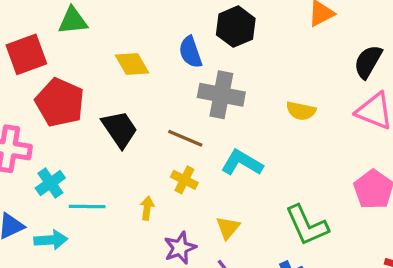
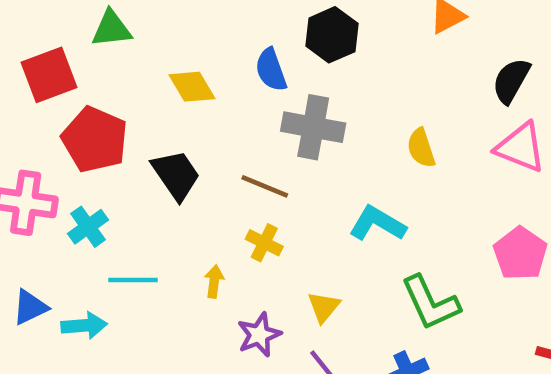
yellow semicircle: (301, 111) -> (421, 148), turned 60
cyan L-shape: (242, 163) -> (377, 224), moved
cyan cross: (50, 183) -> (88, 227), moved

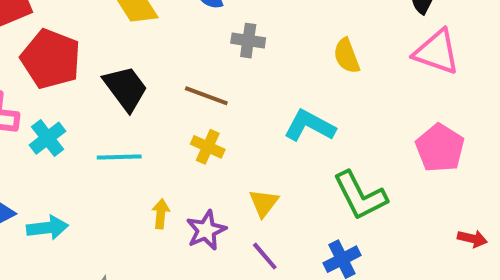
gray cross: (313, 127) -> (248, 41), size x0.6
cyan line: (133, 280) -> (119, 157), moved
yellow arrow: (214, 281) -> (161, 214), moved

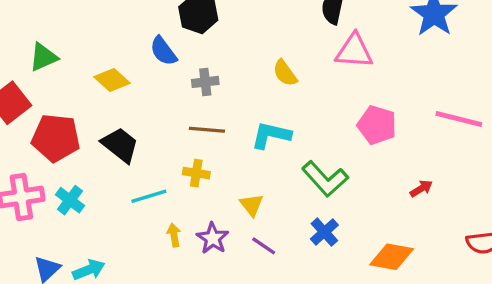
brown line: (206, 96) -> (207, 130), moved
cyan line: (119, 157) -> (149, 196), moved
red arrow: (472, 239) -> (421, 189), turned -30

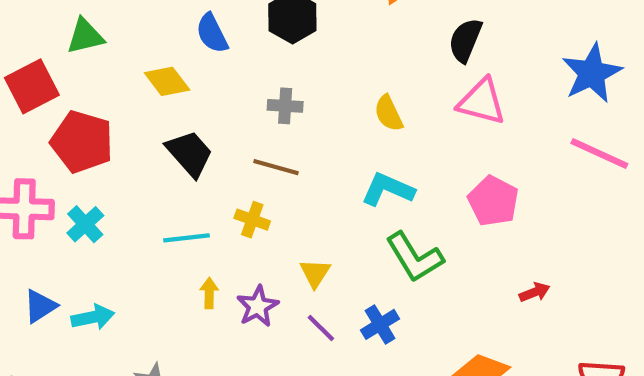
blue semicircle: (163, 51) -> (212, 33), moved
pink line: (459, 119) -> (599, 154), moved
cyan L-shape: (271, 135) -> (388, 189), moved
black trapezoid: (120, 145) -> (190, 153), moved
blue cross: (324, 232) -> (380, 324), moved

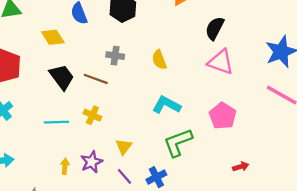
yellow semicircle: (389, 113) -> (159, 60), moved
brown line: (276, 167) -> (96, 79), moved
green L-shape: (415, 257) -> (178, 143), turned 96
yellow arrow: (209, 293) -> (65, 166), moved

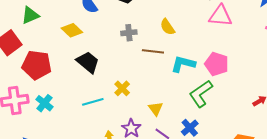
brown line: (96, 79) -> (153, 51), moved
yellow cross: (92, 115) -> (122, 88), turned 35
pink pentagon: (223, 116) -> (217, 64), moved

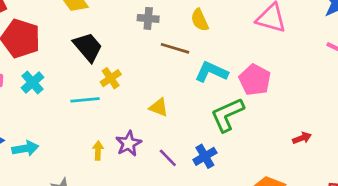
yellow cross: (122, 88) -> (111, 78), moved
cyan cross: (44, 103) -> (33, 82), moved
yellow triangle: (156, 109) -> (159, 107), moved, turned -42

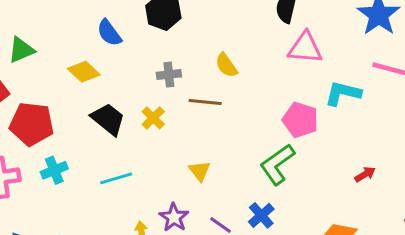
cyan L-shape: (211, 72) -> (343, 93), moved
yellow cross: (111, 78) -> (153, 118), moved
cyan cross: (33, 82) -> (54, 170), turned 30
yellow triangle: (159, 107) -> (200, 171), turned 42

